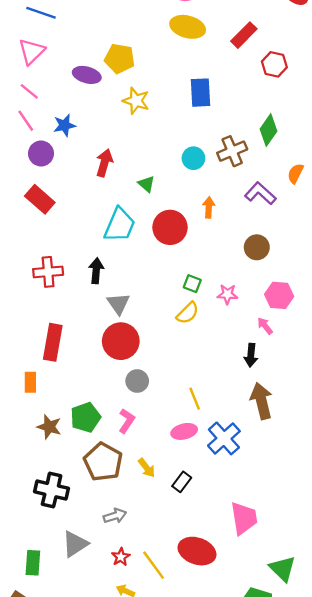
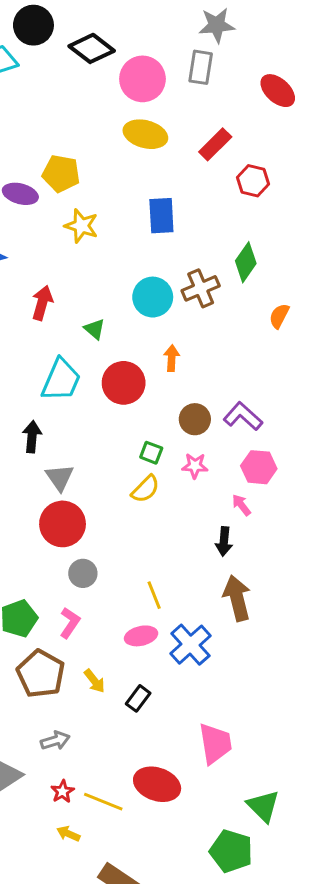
cyan circle: (193, 158) -> (153, 297), size x1.4
purple L-shape: (260, 193) -> (243, 416), moved
brown circle: (257, 247) -> (195, 419), moved
yellow line: (154, 565) -> (103, 802), turned -32

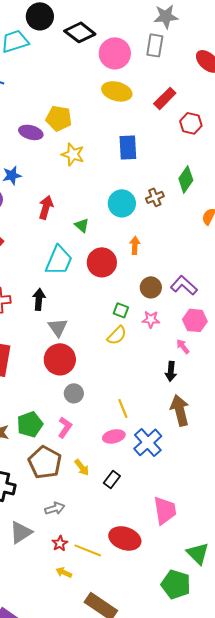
brown cross: (201, 288) -> (155, 197), size x0.7

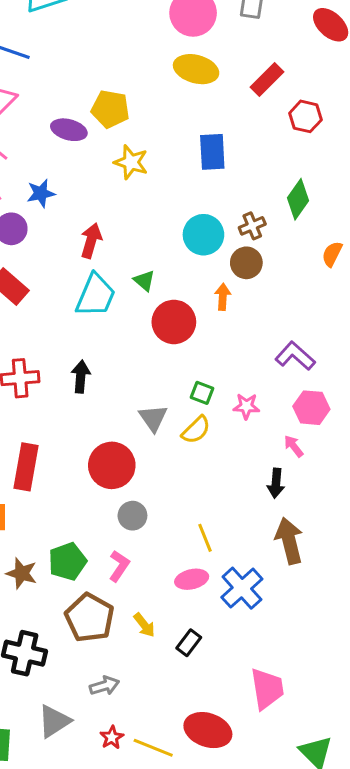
green triangle: (82, 225) -> (144, 281), moved
cyan trapezoid: (59, 260) -> (96, 295), moved
brown circle: (151, 287) -> (246, 263), moved
gray triangle: (58, 327) -> (153, 418), moved

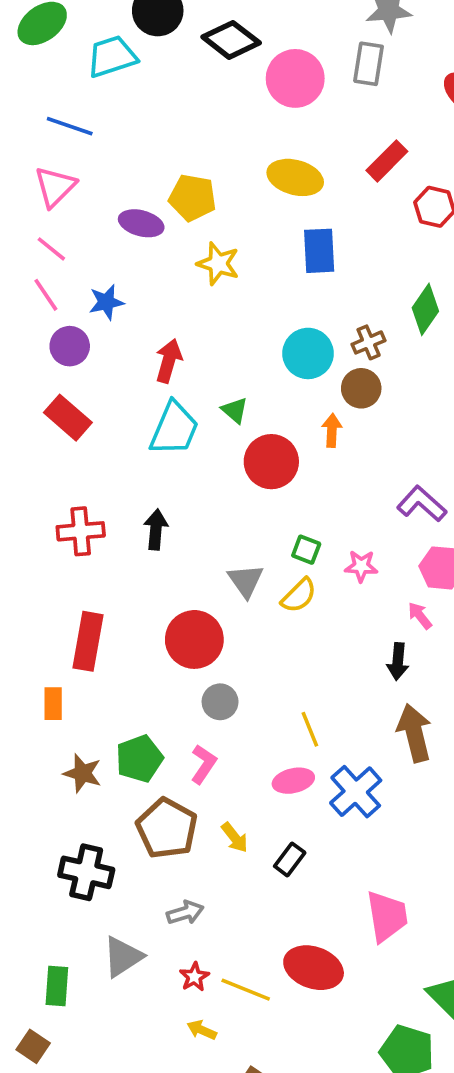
yellow ellipse: (196, 69) -> (295, 177), moved

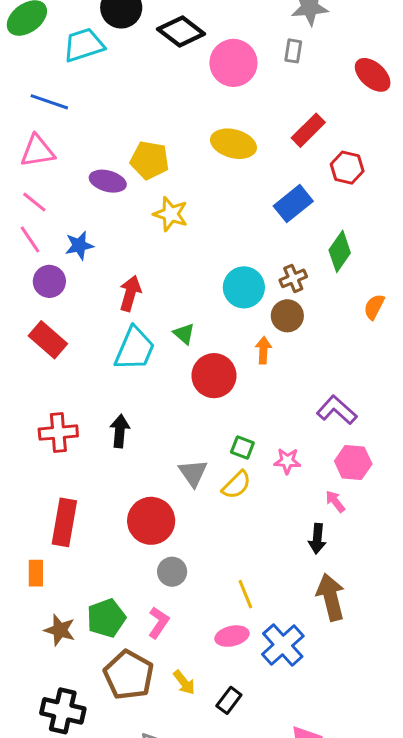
gray rectangle: (369, 64) -> (293, 51), size x0.7
pink triangle: (55, 187) -> (37, 151), turned 36
blue rectangle: (319, 251) -> (293, 204), moved, turned 54

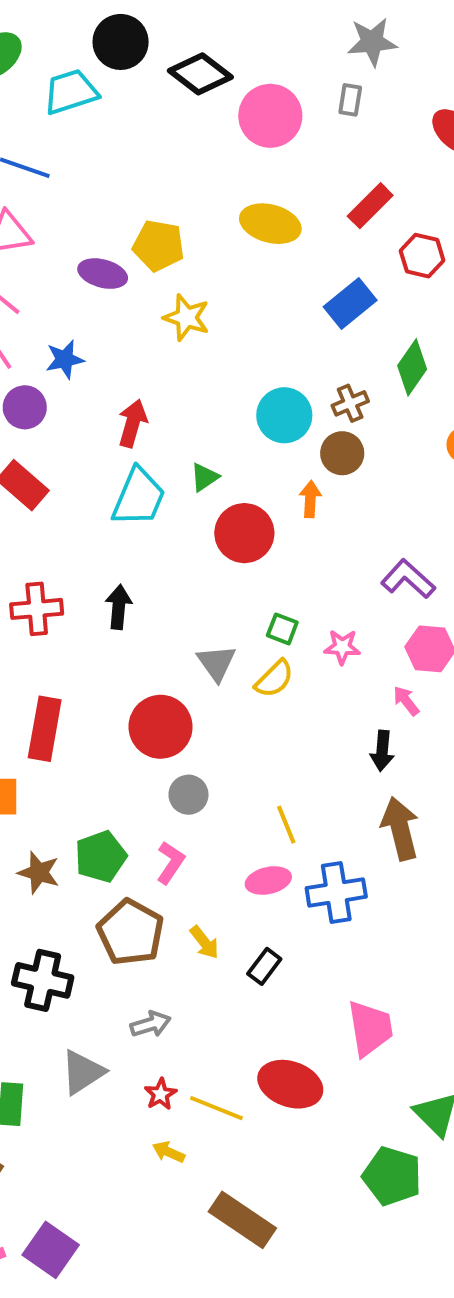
green triangle: (184, 334) -> (204, 477), turned 45
blue cross: (283, 645) -> (336, 892), turned 33

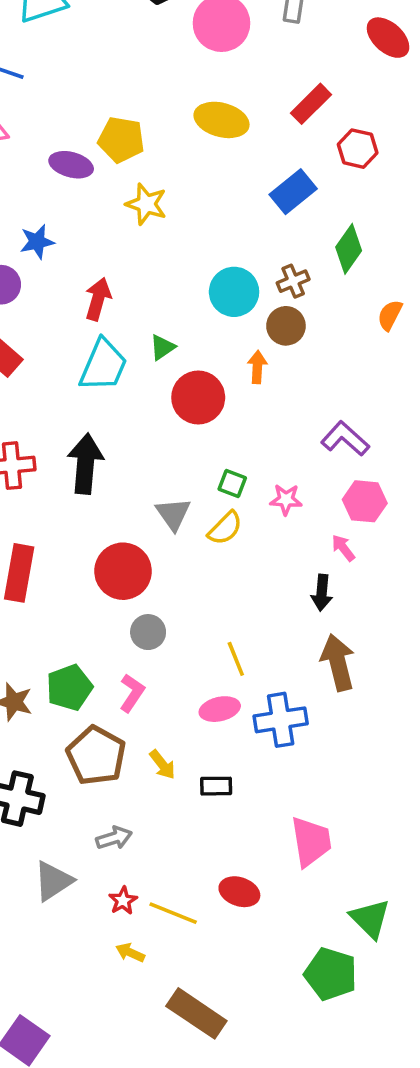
black arrow: (119, 607) -> (85, 464), size x1.5
black rectangle: (264, 966) -> (216, 786), turned 52
red ellipse: (290, 1084) -> (239, 892), size x0.7

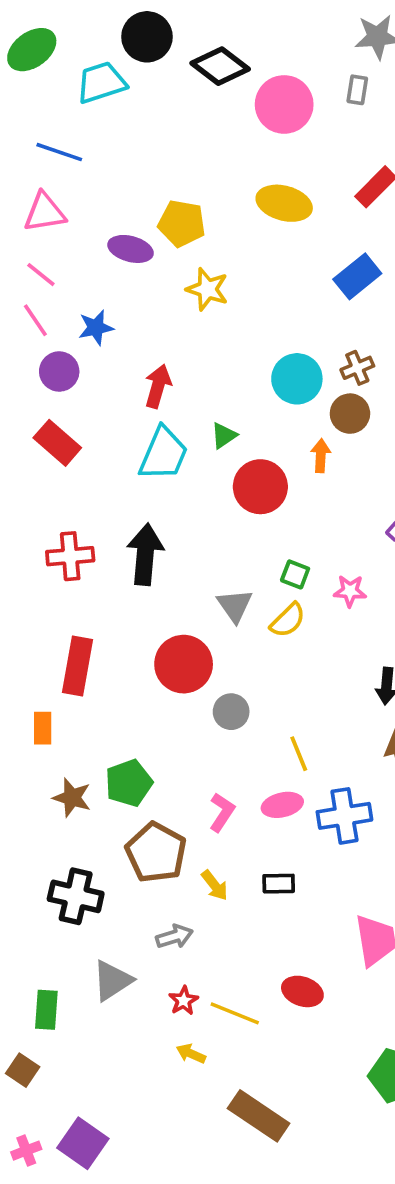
gray circle: (148, 632) -> (231, 712), moved
pink L-shape: (132, 693) -> (222, 812), moved
yellow arrow: (162, 765) -> (215, 885), moved

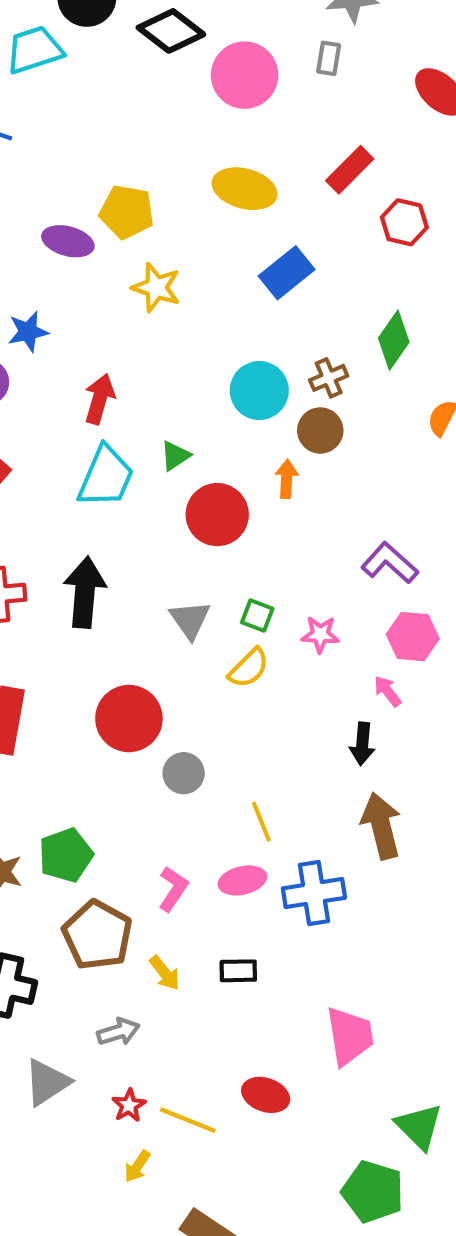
blue rectangle: (357, 276) -> (287, 273), moved
gray triangle: (235, 606) -> (190, 620), moved
yellow arrow: (191, 1054) -> (137, 1166), turned -80

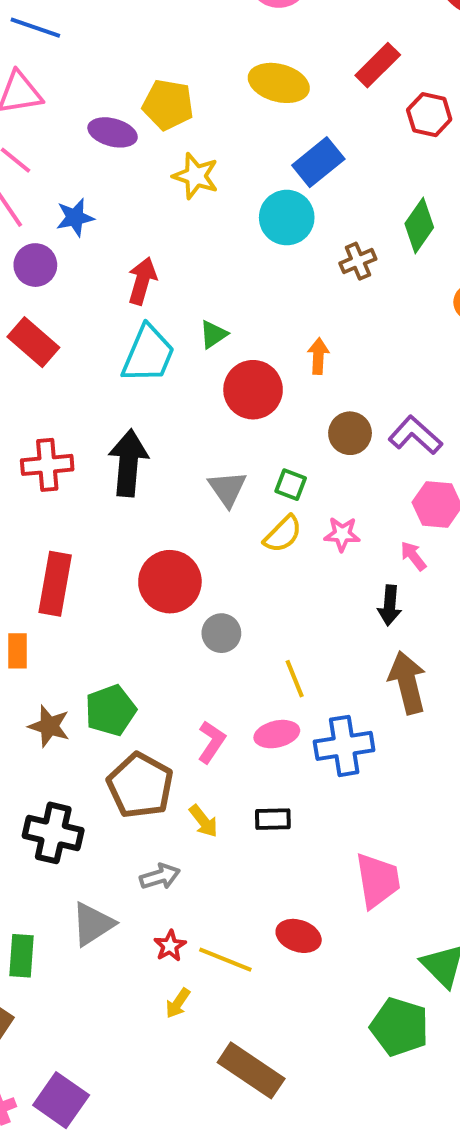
cyan circle: (259, 391) -> (287, 218), moved
brown circle: (320, 430) -> (350, 433), moved
pink star: (320, 634) -> (342, 534), moved

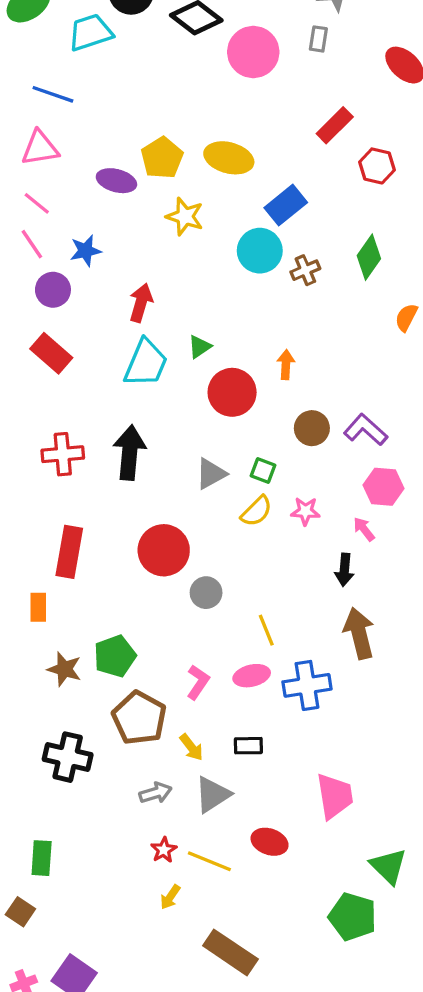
yellow ellipse: (279, 83) -> (229, 158), moved
yellow pentagon: (168, 105) -> (162, 158), turned 30
brown cross: (358, 261) -> (305, 270), moved
gray triangle: (227, 489) -> (211, 474), turned 36
gray triangle: (93, 924) -> (213, 795), moved

